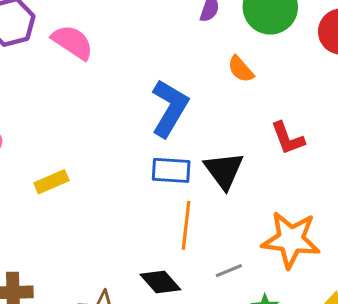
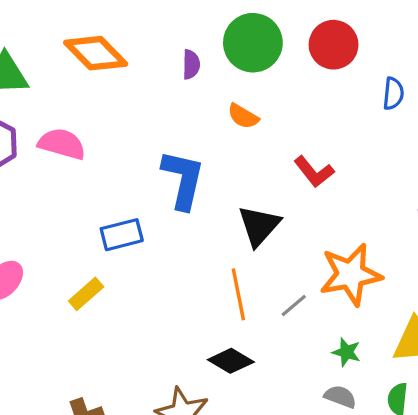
blue rectangle: (171, 170) -> (122, 235), moved
black triangle: (224, 171) -> (259, 226), turned 36
gray line: (229, 271) -> (294, 305), moved

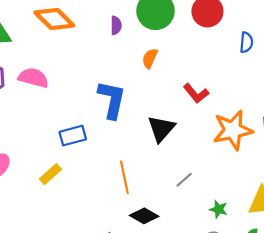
orange semicircle: (243, 116) -> (150, 58), turned 84
orange star: (351, 275) -> (233, 130), moved
orange line: (238, 294) -> (124, 177), moved

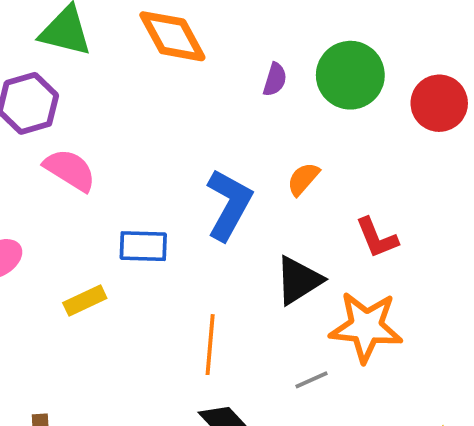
orange semicircle: (150, 58) -> (303, 179), moved
pink semicircle: (33, 78) -> (70, 170), moved
orange star: (233, 130) -> (366, 327), moved

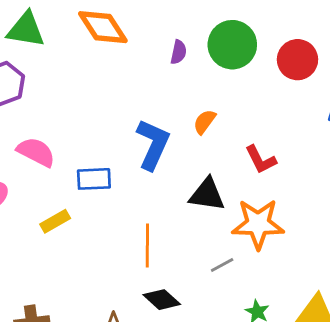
pink semicircle: (70, 170) -> (36, 152), moved
black triangle: (299, 280) -> (207, 194), turned 45

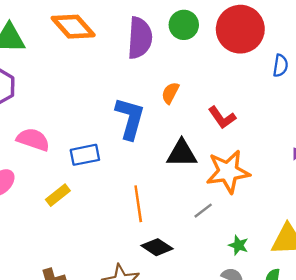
green circle: (232, 45) -> (184, 25), size x0.7
purple semicircle: (179, 52) -> (140, 38), size x2.0
red circle: (297, 60) -> (240, 29), size x1.4

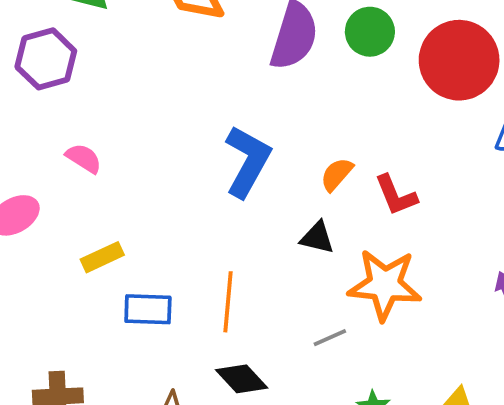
orange semicircle: (170, 93) -> (337, 174), moved
pink semicircle: (33, 140) -> (84, 158), size x0.7
black triangle: (182, 153) -> (317, 238), size x0.7
blue rectangle: (85, 155) -> (148, 309), moved

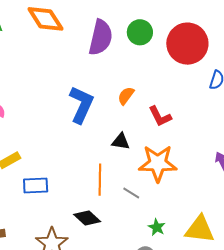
orange semicircle: (337, 174) -> (126, 96), moved
orange line: (228, 302) -> (100, 180), moved
gray line: (330, 338) -> (131, 193), turned 60

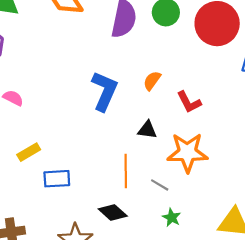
green star: (157, 227) -> (172, 217), moved

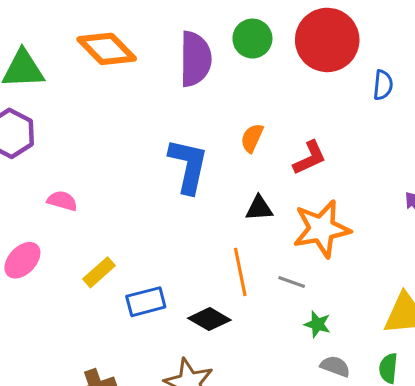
red L-shape: (189, 102) -> (310, 158), turned -76
black diamond: (113, 212) -> (209, 319), moved

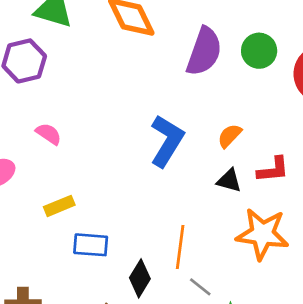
black triangle: (259, 208) -> (229, 181), moved
gray line: (292, 282) -> (200, 287), moved
black diamond: (209, 319) -> (140, 278), turned 72

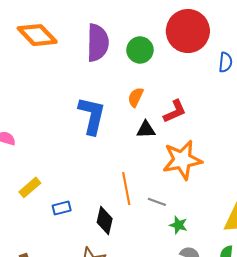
green circle: (259, 51) -> (140, 50), moved
blue rectangle: (91, 245) -> (62, 208), size x0.7
gray line: (200, 287) -> (157, 202), moved

